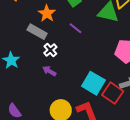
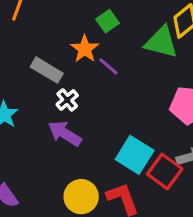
orange star: (47, 13) -> (85, 49), moved
purple arrow: (49, 71) -> (65, 133), size x1.5

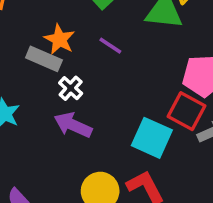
orange star: (85, 49) -> (59, 39), moved
red square: (165, 171) -> (186, 111), moved

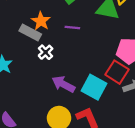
purple line: (110, 46) -> (72, 27), turned -32
purple arrow: (73, 125) -> (63, 84), moved

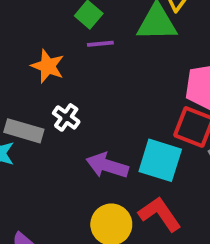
purple line: (72, 27) -> (100, 44), moved
gray rectangle: (30, 32) -> (24, 131), moved

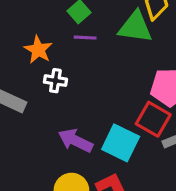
white cross: (66, 117) -> (55, 81), moved, turned -35

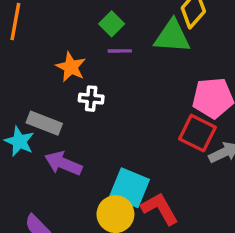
purple arrow: (75, 141) -> (63, 163), moved
cyan square: (121, 143) -> (130, 188), moved

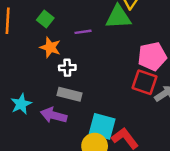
green square: (112, 24) -> (45, 19), moved
gray rectangle: (44, 123) -> (70, 94), moved
cyan star: (19, 141) -> (21, 104), turned 30

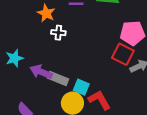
gray rectangle: (70, 94) -> (58, 79), moved
cyan square: (102, 126) -> (81, 87), size x0.7

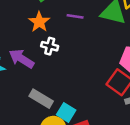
purple arrow: (41, 72) -> (22, 59), moved

